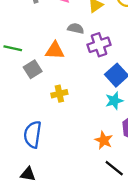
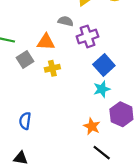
yellow cross: (59, 94) -> (52, 68), moved
blue semicircle: (33, 134) -> (25, 121), size x0.7

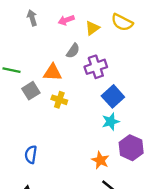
gray semicircle: (66, 21) -> (73, 51), turned 112
yellow cross: (52, 68) -> (59, 100), turned 32

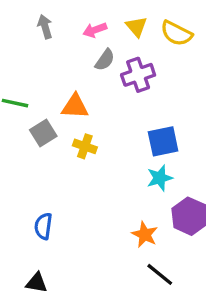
yellow triangle: (92, 28) -> (136, 27), moved, turned -35
gray semicircle: (73, 51) -> (105, 60), moved
purple cross: (96, 67) -> (138, 75), moved
blue square: (113, 96) -> (163, 141), turned 30

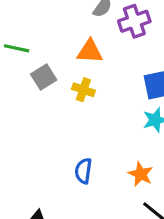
orange triangle: (75, 106) -> (90, 52), moved
blue semicircle: (43, 226) -> (83, 171), moved

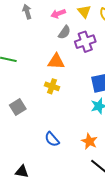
gray square: (44, 77) -> (18, 107), moved
blue semicircle: (83, 171) -> (52, 139), turned -49

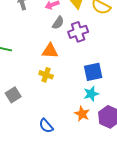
orange star: (89, 141) -> (82, 114), moved

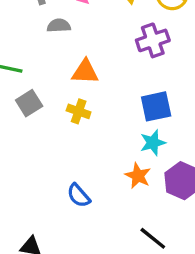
gray semicircle: (58, 23) -> (59, 26), moved, turned -128
purple cross: (78, 32) -> (153, 40), moved
gray square: (13, 95) -> (29, 103), moved

